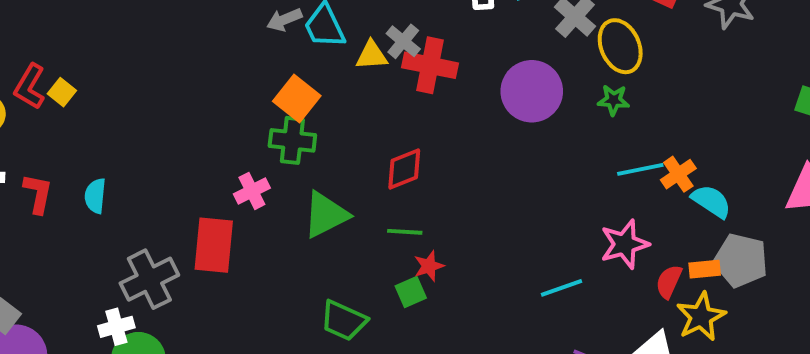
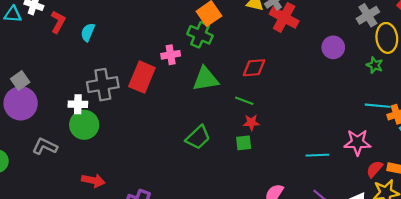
purple circle: (532, 91) -> (333, 47), size x0.7
green square: (411, 292) -> (244, 143), moved
green trapezoid: (344, 320) -> (198, 137), turned -85

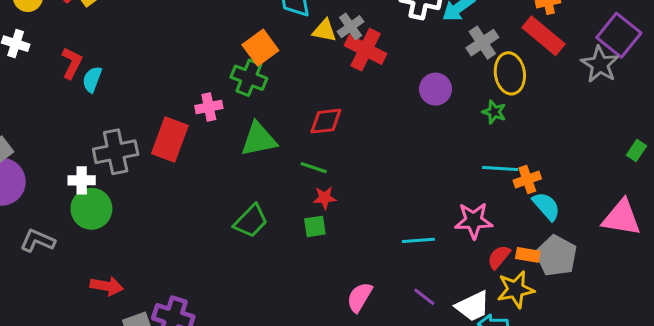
red L-shape: (58, 22) -> (72, 63), moved

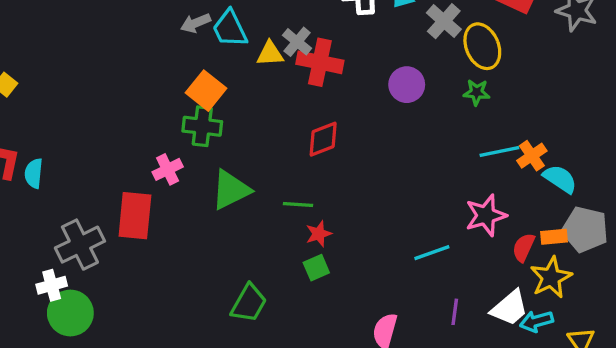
red diamond: (326, 121) -> (323, 139), moved
green trapezoid: (251, 221) -> (249, 303), moved
purple line: (424, 297) -> (455, 312), turned 75

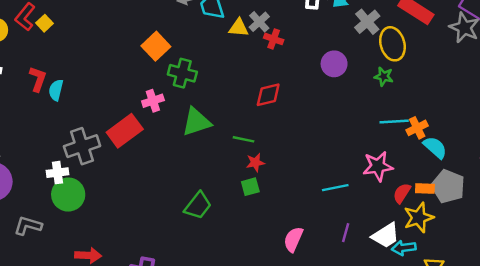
red cross: (320, 62) -> (274, 39), size x0.6
orange square: (206, 91) -> (156, 46), moved
red rectangle: (135, 216) -> (125, 131), turned 40

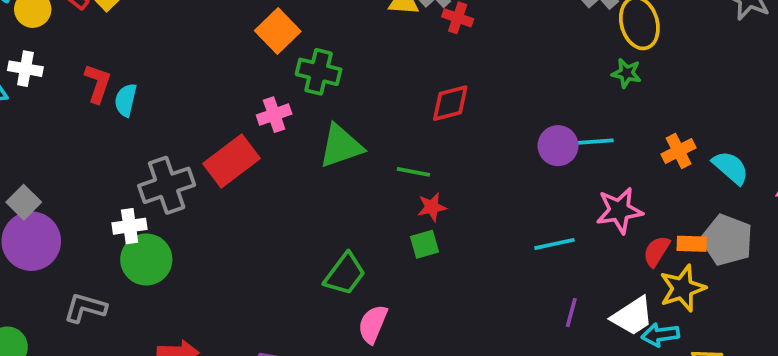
purple circle: (334, 64) -> (558, 146), moved
cyan line: (394, 121) -> (591, 142), moved
cyan semicircle: (435, 147) -> (731, 168), moved
pink semicircle: (293, 239) -> (373, 324), moved

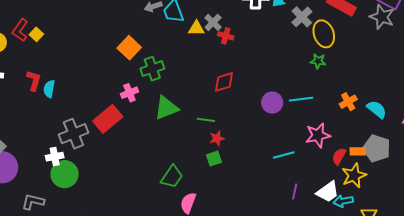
green cross: (319, 72) -> (152, 69), turned -30
purple circle: (558, 146) -> (272, 103), moved

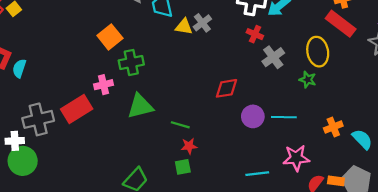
gray cross: (302, 17) -> (273, 57), moved
red cross: (226, 36) -> (255, 34), moved
red diamond: (224, 82) -> (226, 88), moved

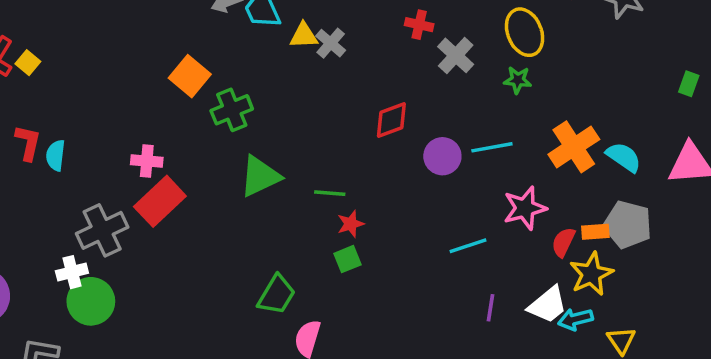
gray cross: (202, 23) -> (331, 43), moved
pink cross: (104, 85) -> (147, 161), moved, turned 30
orange cross: (333, 127) -> (574, 147), size x1.6

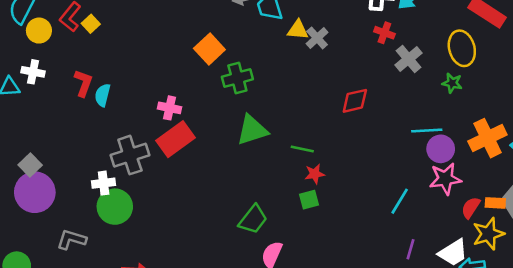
purple circle: (442, 156) -> (441, 149), moved
cyan line: (468, 246) -> (400, 201), turned -48

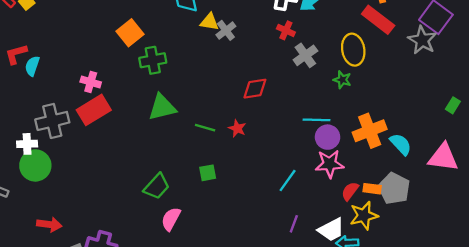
red L-shape: (83, 83) -> (16, 54), turned -130
red star: (315, 174) -> (237, 128), moved, turned 30

